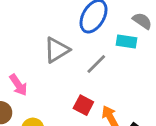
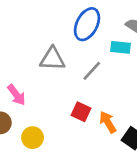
gray triangle: (57, 50) -> (52, 59), turned 36

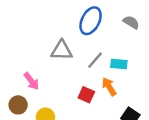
cyan rectangle: (120, 47) -> (119, 64), moved
orange arrow: (108, 122) -> (109, 87), moved

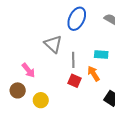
gray triangle: (62, 50) -> (53, 44), turned 42
gray line: (95, 60) -> (73, 60), moved, turned -42

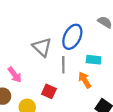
blue ellipse: (77, 19) -> (72, 37), moved
red square: (75, 81) -> (49, 91), moved

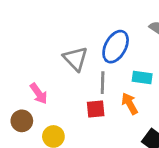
red square: (49, 91) -> (96, 109), moved, turned -32

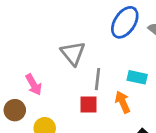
blue ellipse: (116, 47) -> (125, 22), moved

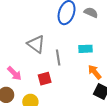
orange arrow: (123, 102) -> (95, 72), moved
red square: (89, 105) -> (45, 79), moved

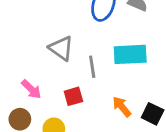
cyan rectangle: (86, 49) -> (130, 54), size x1.6
orange arrow: (95, 72) -> (122, 107), moved

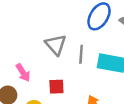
gray line: (92, 67) -> (81, 54), moved

